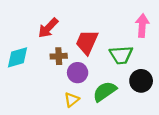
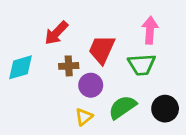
pink arrow: (142, 26) -> (150, 30), moved
black circle: (141, 81) -> (165, 109), moved

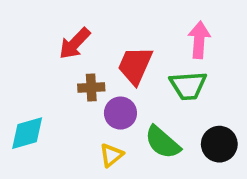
cyan diamond: (20, 67) -> (27, 133), moved
green semicircle: (122, 107) -> (163, 142), turned -104

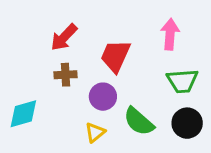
green trapezoid: (188, 86) -> (182, 81), moved
brown cross: (91, 87) -> (65, 75), moved

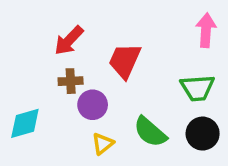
pink arrow: (170, 34) -> (206, 30), moved
purple circle: (103, 97) -> (93, 105), moved

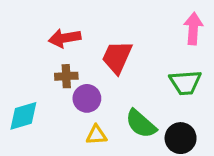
red arrow: (69, 40) -> (65, 38), turned 36
black circle: (203, 134) -> (181, 138), moved
yellow triangle: (103, 144) -> (96, 135), turned 35

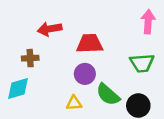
red trapezoid: (117, 57) -> (90, 44), turned 64
brown cross: (66, 76) -> (30, 58), moved
purple circle: (87, 98) -> (85, 74), moved

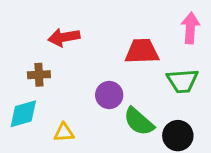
red trapezoid: (90, 44) -> (142, 51), moved
yellow triangle: (74, 103) -> (64, 132), moved

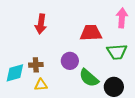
red arrow: (64, 37) -> (41, 24), turned -72
brown cross: (39, 75) -> (36, 65), moved

